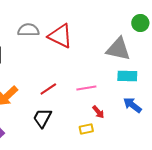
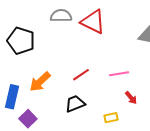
black trapezoid: (42, 118) -> (75, 104), turned 40
yellow rectangle: (86, 129) -> (111, 118), moved

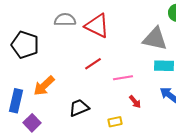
red line: (81, 75) -> (93, 64), moved

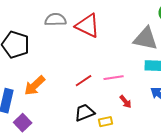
red line: (93, 64) -> (84, 81), moved
black trapezoid: (79, 108) -> (85, 113), moved

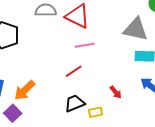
pink line: (114, 78) -> (85, 45), moved
orange arrow: (35, 86) -> (25, 90), moved

